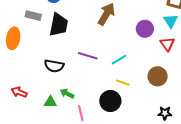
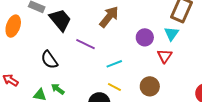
black trapezoid: (59, 25) -> (60, 20), turned -60
purple line: (88, 56) -> (85, 44), moved
black semicircle: (54, 66) -> (49, 60), turned 36

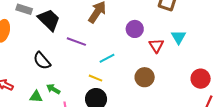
cyan triangle: (171, 34) -> (179, 37), moved
yellow line: (114, 87) -> (96, 78), moved

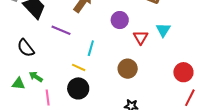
cyan line: (107, 58) -> (91, 48), turned -49

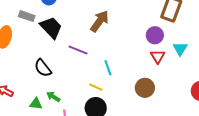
purple circle: (120, 20) -> (155, 35), moved
cyan line: (91, 48) -> (108, 68), turned -35

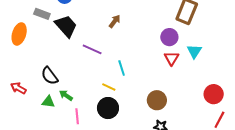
brown arrow: (100, 21) -> (115, 21), size x0.6
black semicircle: (43, 68) -> (50, 76), moved
brown circle: (145, 88) -> (157, 100), moved

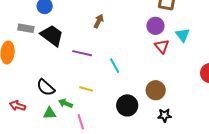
yellow line: (109, 87) -> (86, 89), moved
black circle: (108, 108) -> (127, 105), moved

